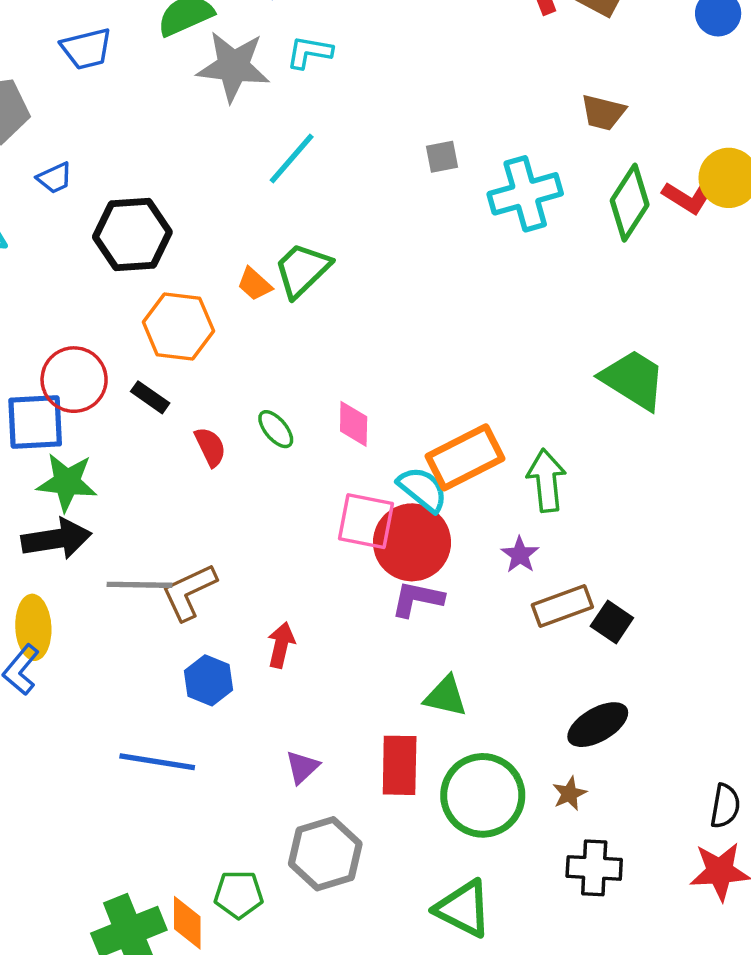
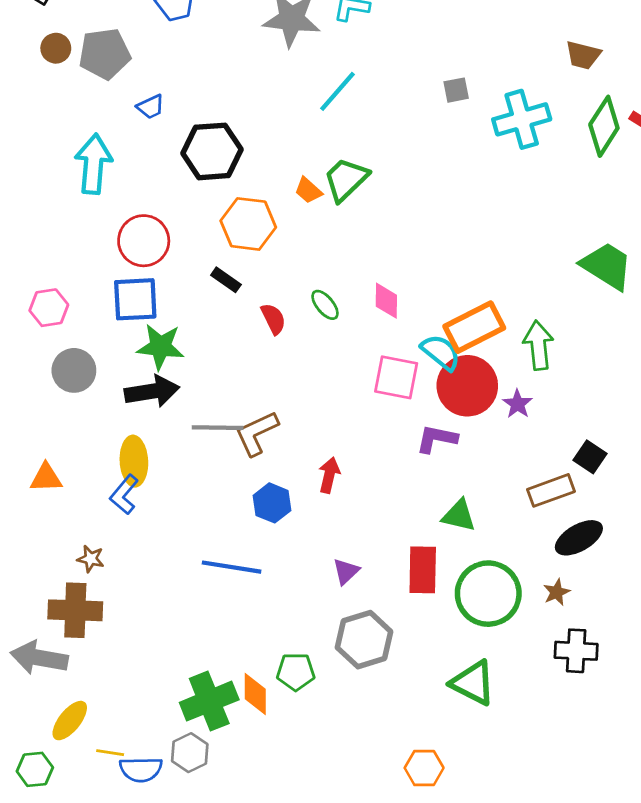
red circle: (74, 380) -> (144, 241), moved
red circle: (412, 542) -> (467, 386), moved
brown rectangle: (562, 606) -> (551, 490), moved

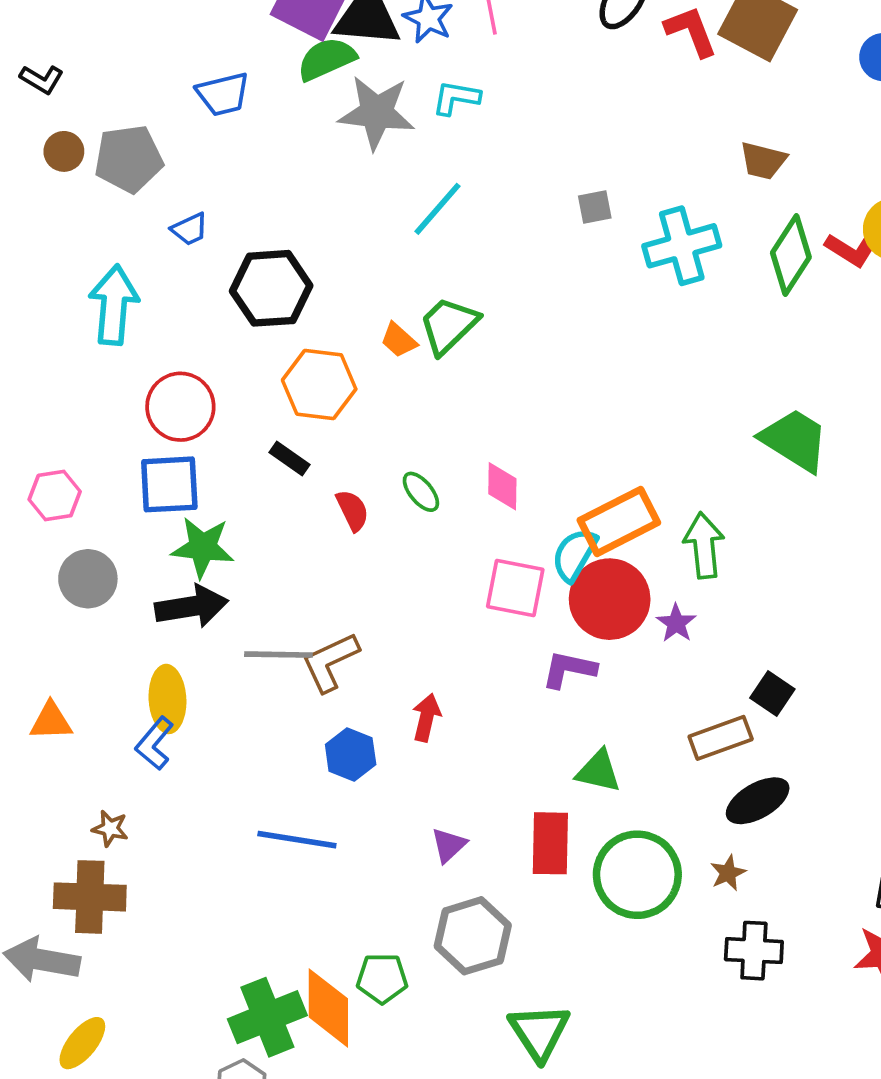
cyan semicircle: (441, 352) -> (574, 555), turned -99
green triangle: (473, 683) -> (539, 1032), moved, turned 30
orange diamond: (255, 694) -> (328, 1008), size x1.4

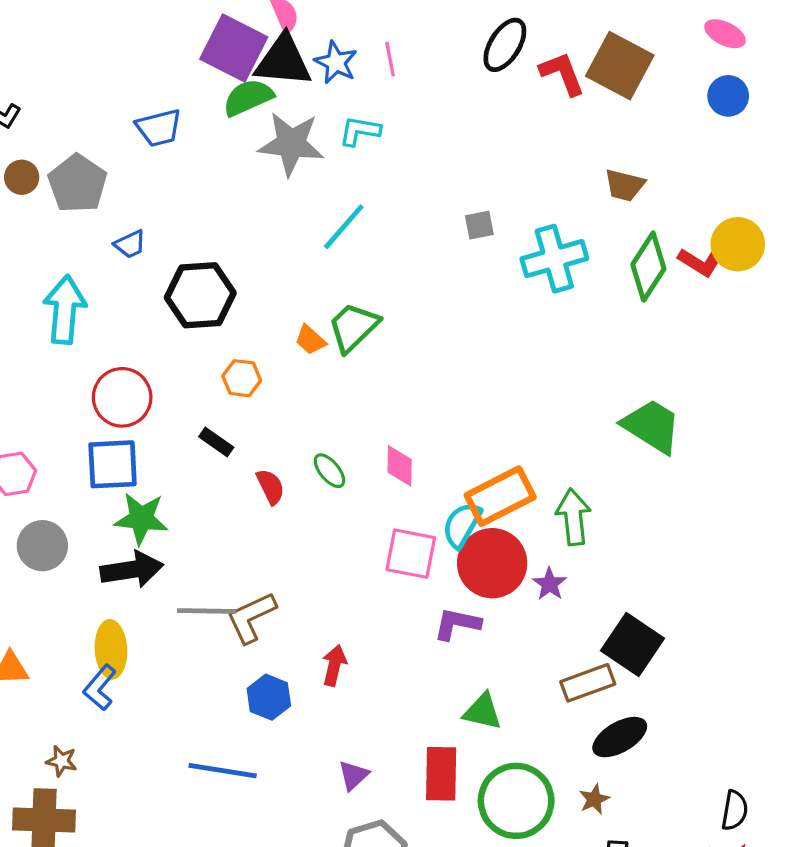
gray pentagon: (129, 159) -> (77, 184), turned -30
orange hexagon: (319, 385) -> (242, 378), size x0.6
black square: (772, 693) -> (632, 645), size x1.6

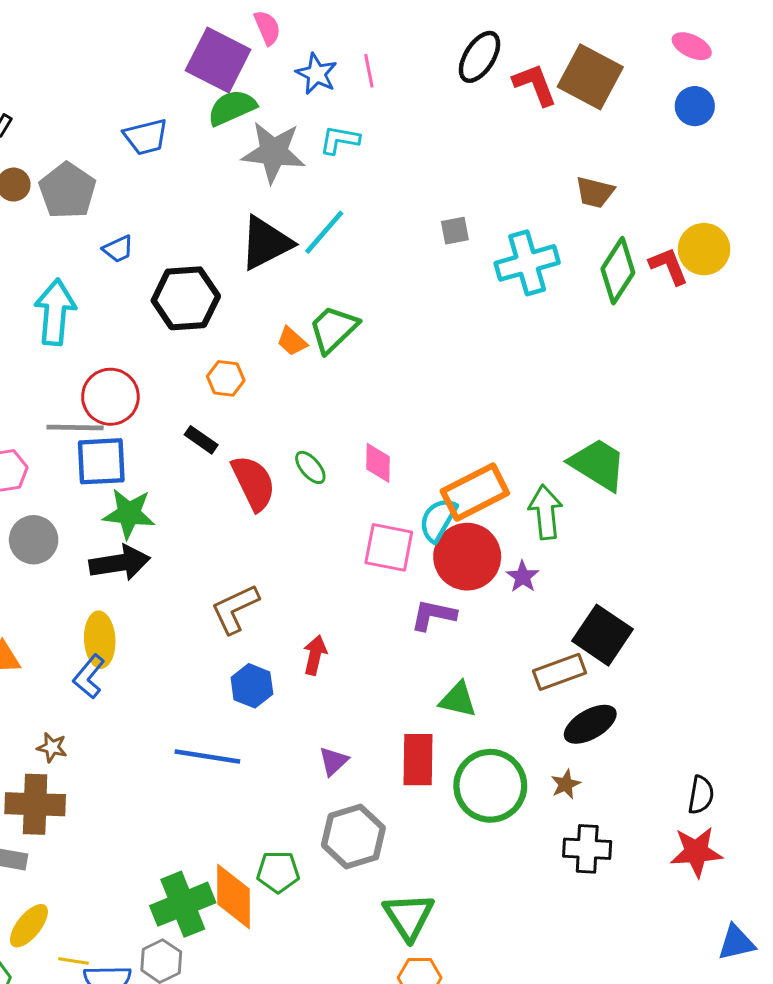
black triangle: (283, 61) -> (266, 243), moved, turned -32
red L-shape: (701, 262) -> (669, 266), turned -144
green trapezoid: (652, 426) -> (598, 464), moved
red semicircle: (270, 487) -> (253, 483), size x1.6
gray line: (207, 611) -> (75, 427), moved

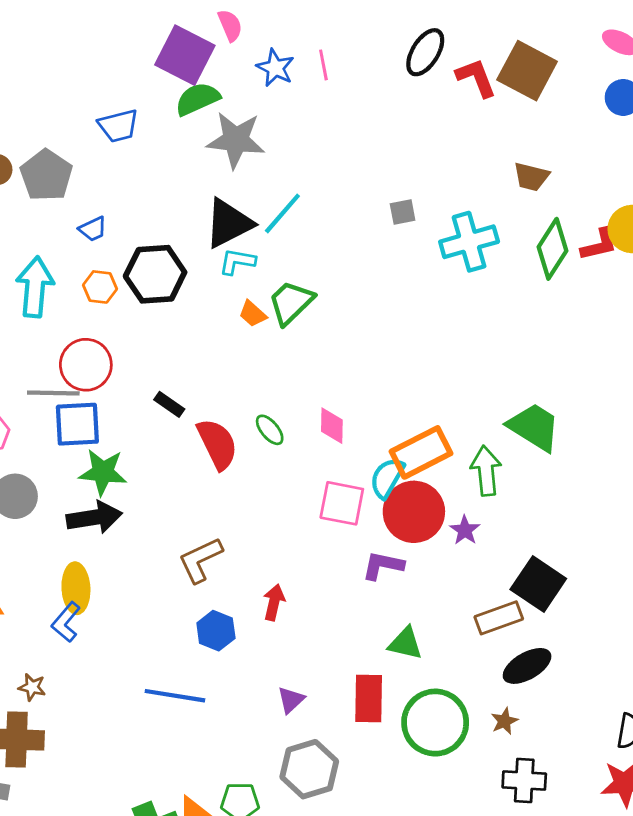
cyan L-shape: (340, 140) -> (237, 262), moved
red L-shape: (669, 266) -> (599, 245), turned 99
orange hexagon: (226, 378) -> (100, 287), moved

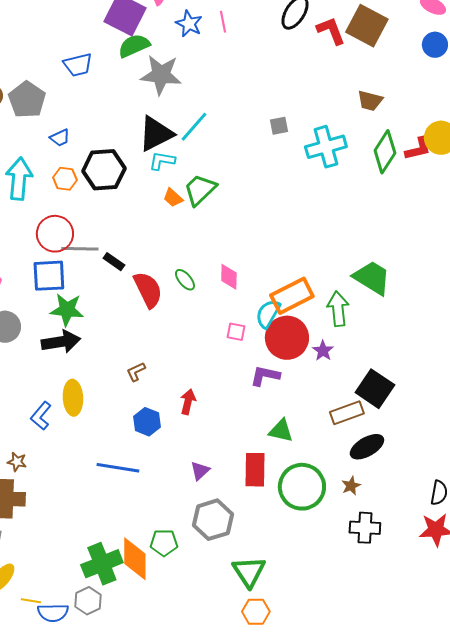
gray line: (53, 393) -> (80, 249), moved
pink square: (342, 503) -> (236, 332), size x0.6
brown L-shape: (200, 560) -> (136, 372), size x0.6
yellow ellipse: (76, 588) -> (73, 398), moved

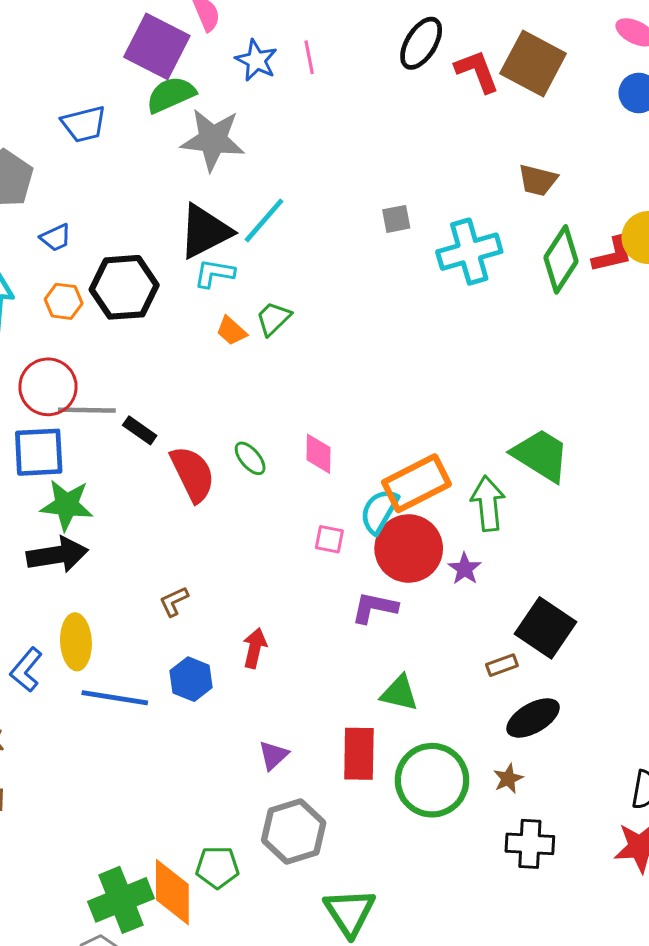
green trapezoid: (200, 190) -> (273, 318), size x0.7
brown rectangle: (347, 413) -> (502, 665), size x0.6
blue line: (118, 468) -> (115, 698), moved

